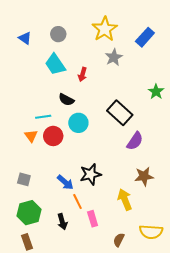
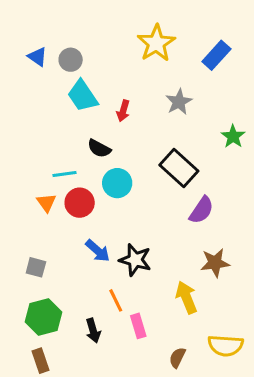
gray circle: (58, 34) -> (71, 60), moved
gray star: (114, 57) -> (179, 102), moved
black star: (91, 174) -> (135, 260), turned 30
blue arrow: (65, 182) -> (98, 251), moved

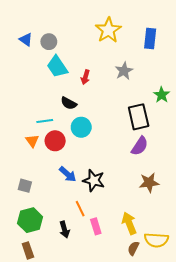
blue rectangle: (216, 55) -> (150, 39), turned -36
black rectangle: (179, 168) -> (139, 117), moved, turned 35
yellow arrow: (186, 297) -> (129, 223), moved
brown semicircle: (177, 358) -> (133, 248), moved

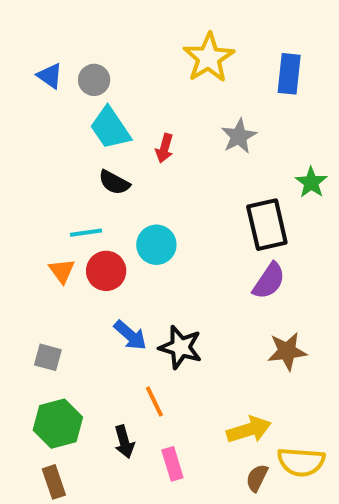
black semicircle: (69, 103) -> (114, 182), moved
yellow arrow: (129, 223) -> (249, 430), turned 95
pink rectangle: (96, 226) -> (172, 464), moved

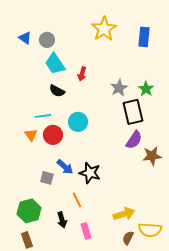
gray star: (239, 136) -> (119, 88), moved
green star: (311, 182) -> (146, 89), moved
brown star: (287, 351) -> (152, 156), moved
gray square: (48, 357) -> (47, 178), moved

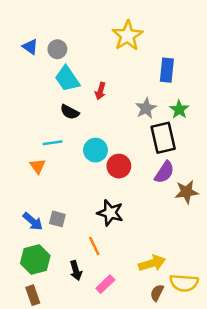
blue rectangle: (144, 37) -> (167, 70), moved
red circle: (53, 135) -> (119, 166), moved
blue arrow: (65, 167) -> (33, 221), moved
pink rectangle: (86, 231) -> (105, 284), turned 63

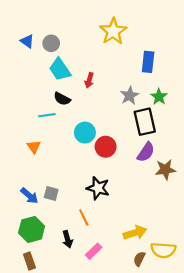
cyan line: (52, 143) -> (47, 115), moved

